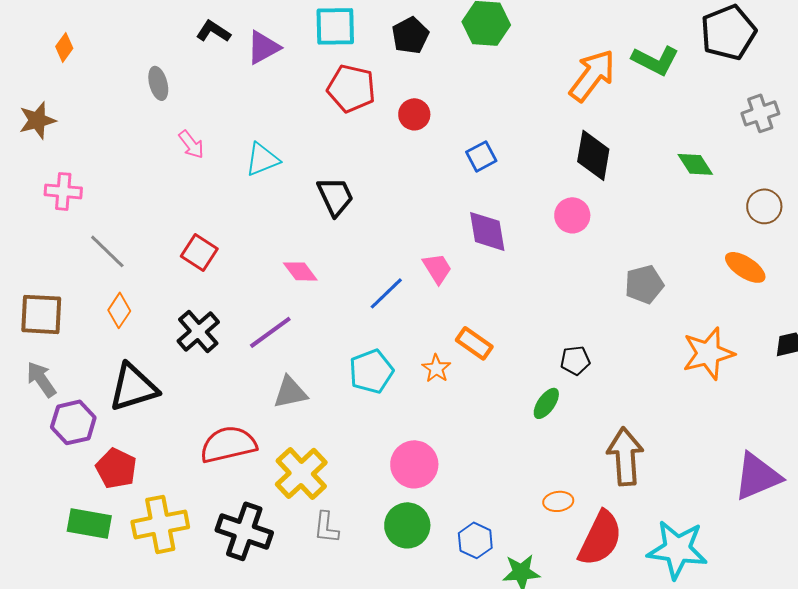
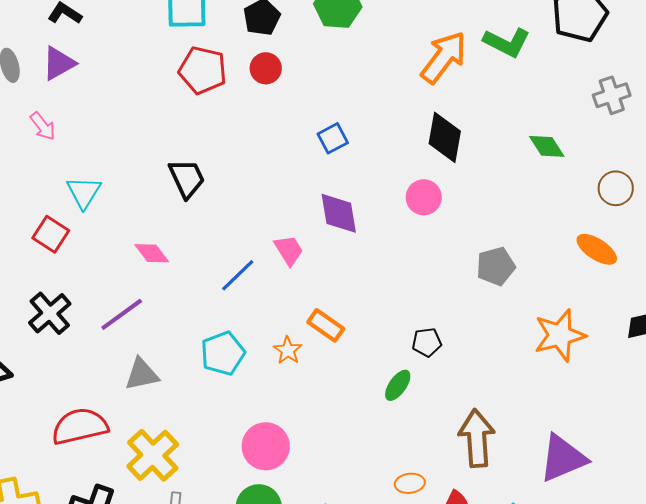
purple triangle: (263, 47) -> (59, 63), moved
red circle: (414, 114) -> (266, 68), moved
cyan triangle: (262, 159) -> (84, 192), moved, turned -36
purple triangle: (757, 476) -> (563, 458), moved

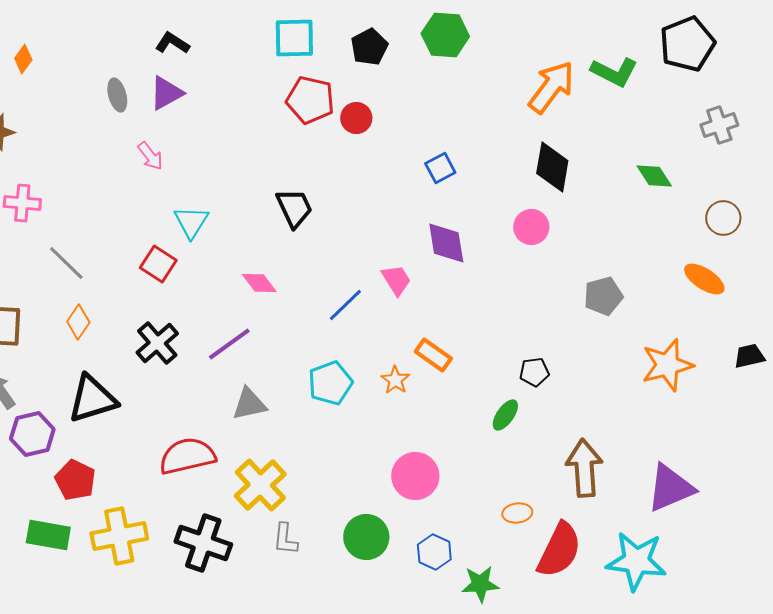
red circle: (266, 68) -> (356, 118), moved
pink circle: (266, 446) -> (415, 476), moved

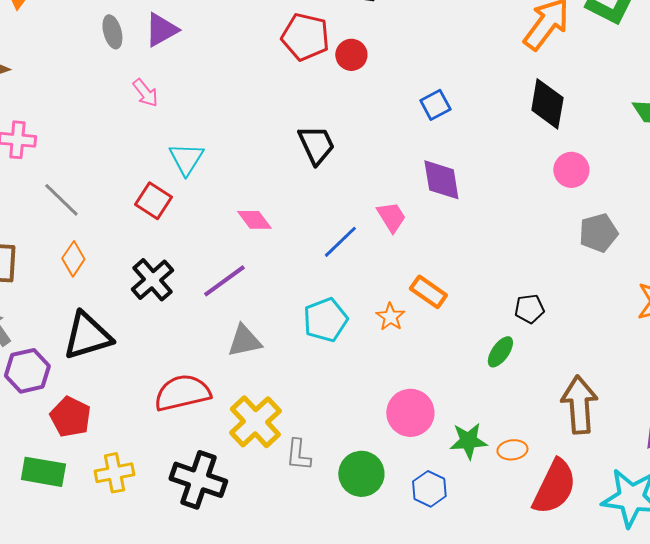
black trapezoid: (294, 208) -> (316, 145), moved
pink circle: (531, 227) -> (571, 170), moved
yellow cross: (119, 536) -> (114, 473), size x0.7
gray L-shape: (285, 539) -> (298, 455), moved
green star: (480, 584) -> (468, 441), moved

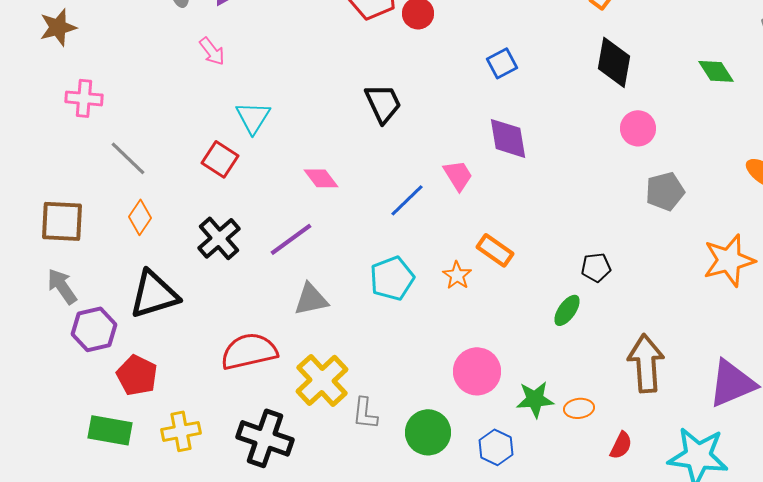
red semicircle: (554, 487) -> (621, 445), size x0.5

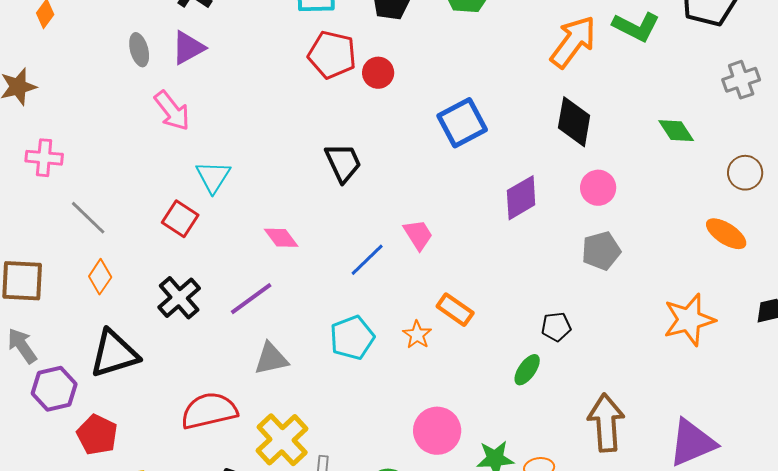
pink arrow: (212, 51) -> (172, 111), size x1.4
blue square: (502, 63) -> (462, 123), size x1.6
purple diamond: (508, 138) -> (521, 198), moved, turned 69
gray pentagon: (665, 191) -> (601, 251), moved

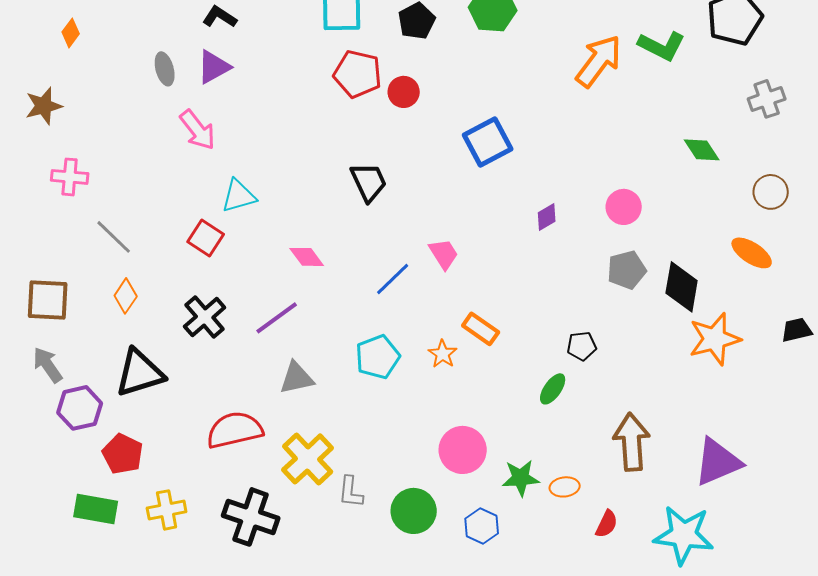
black diamond: (574, 122) -> (682, 287), moved
cyan triangle: (213, 177) -> (239, 196), turned 42
purple diamond: (521, 198) -> (547, 217), size x0.6

